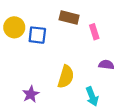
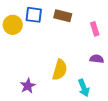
pink rectangle: (94, 32) -> (95, 29), moved
blue square: (37, 35) -> (34, 15), moved

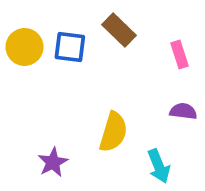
blue square: (34, 15) -> (70, 47), moved
brown rectangle: (63, 16) -> (119, 30), turned 30

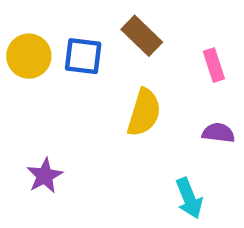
yellow semicircle: (113, 132) -> (144, 112), moved
purple star: (53, 162) -> (45, 176), moved

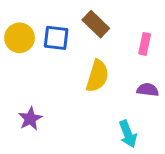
pink rectangle: (214, 65) -> (145, 44), turned 30

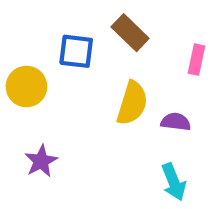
yellow circle: (20, 38) -> (26, 87), moved
purple semicircle: (148, 90) -> (176, 122), moved

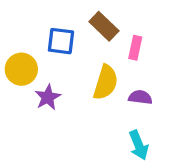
pink rectangle: (196, 60) -> (135, 48), moved
purple star: (41, 161) -> (48, 97), moved

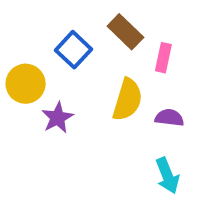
blue square: (61, 41) -> (73, 50), turned 36

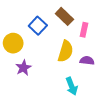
purple star: (58, 118) -> (23, 68), moved
cyan arrow: (167, 176) -> (72, 86), moved

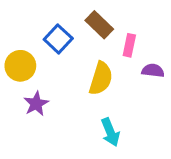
purple semicircle: (87, 61) -> (153, 71), moved

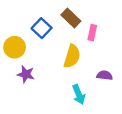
purple semicircle: (153, 71) -> (105, 75), moved
purple star: (36, 104) -> (26, 74), turned -30

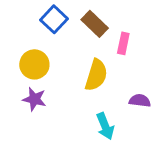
blue square: (42, 28) -> (54, 19), moved
yellow circle: (15, 47) -> (34, 64), moved

